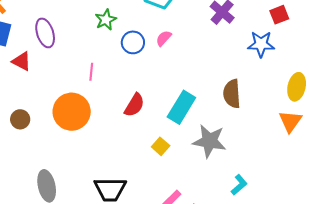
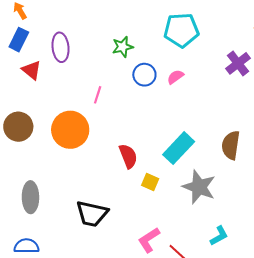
red semicircle: (134, 105) -> (128, 156), moved, turned -65
brown circle: (20, 119) -> (18, 127), size x1.5
yellow square: (161, 146) -> (150, 182), turned -30

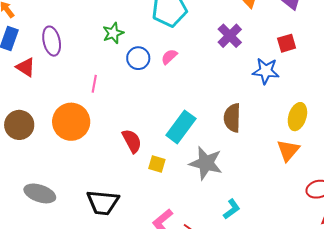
gray ellipse: (30, 197) -> (40, 193), turned -64

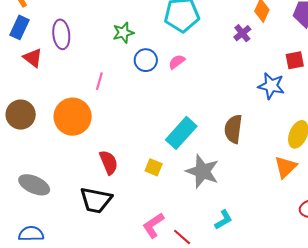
purple cross: (230, 36) -> (242, 33), moved, size x0.7
red semicircle: (132, 141) -> (109, 162), moved

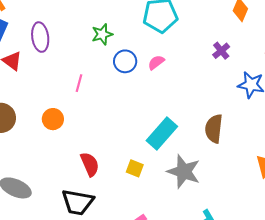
purple cross: (242, 33) -> (221, 51), moved
orange circle: (73, 117) -> (53, 119), size x0.6

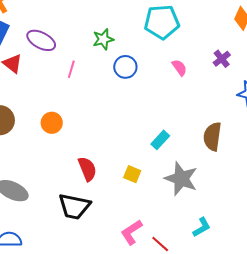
purple ellipse: (40, 37) -> (41, 40), turned -56
pink semicircle: (156, 62) -> (179, 68), moved, turned 90
pink line: (79, 83) -> (71, 69), moved
cyan rectangle: (162, 133) -> (160, 140), size x0.6

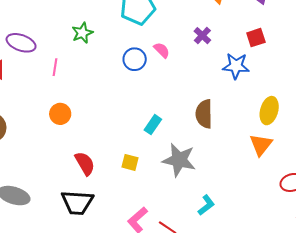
blue circle: (125, 67) -> (135, 59), moved
orange circle: (52, 123) -> (60, 114), moved

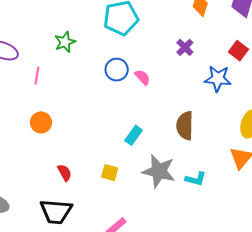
red square: (256, 38) -> (238, 51), turned -36
pink semicircle: (162, 50) -> (142, 77), moved
red semicircle: (85, 163) -> (65, 173), size x0.7
cyan L-shape: (206, 205) -> (196, 179), moved, turned 50

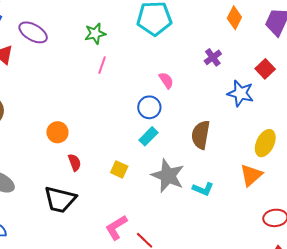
blue circle: (117, 70) -> (149, 107), moved
pink line: (37, 76) -> (102, 65), moved
orange circle: (41, 122) -> (57, 132), moved

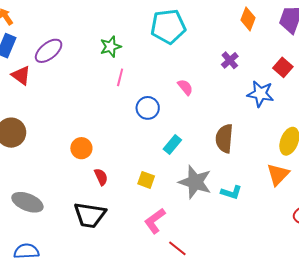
purple ellipse: (33, 32) -> (49, 51), turned -64
blue circle: (149, 107) -> (148, 108), moved
pink L-shape: (116, 227) -> (155, 221), moved

